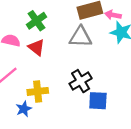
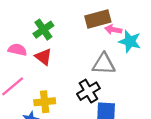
pink arrow: (113, 15) -> (113, 30), moved
gray triangle: (81, 37) -> (104, 64), moved

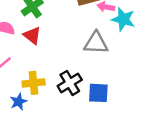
black cross: (88, 91) -> (70, 83), moved

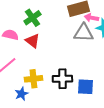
gray triangle: (96, 43) -> (83, 33), moved
black cross: (70, 83) -> (62, 79), turned 30

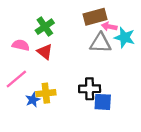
black cross: (62, 79) -> (90, 89), moved
blue star: (21, 94) -> (33, 100), moved

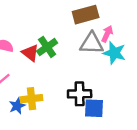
green cross: (45, 27) -> (47, 47), moved
pink arrow: (109, 27) -> (107, 34), moved, turned 104
cyan star: (125, 37) -> (114, 53), moved

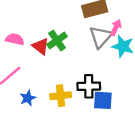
gray triangle: (92, 43) -> (101, 37), turned -50
yellow cross: (31, 99) -> (61, 96), moved

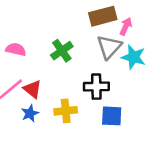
pink arrow: (116, 28) -> (126, 26), moved
red triangle: (41, 46) -> (32, 89), moved
black cross: (89, 86) -> (96, 87), moved

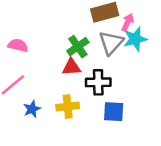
green cross: (62, 51) -> (78, 47), moved
cyan star: (133, 57) -> (135, 39), moved, turned -30
red triangle: (32, 89) -> (71, 67), moved, turned -42

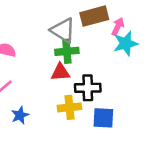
gray triangle: (111, 43) -> (63, 30), moved, turned -40
green cross: (78, 47) -> (67, 51), turned 30
yellow cross: (68, 107) -> (69, 107), moved

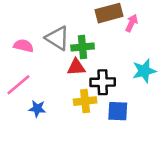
gray triangle: (63, 30) -> (57, 38), moved
cyan star: (126, 43) -> (144, 71), moved
blue star: (20, 115) -> (37, 109), turned 30

